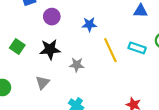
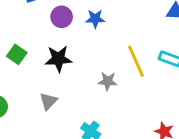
blue star: (89, 24) -> (95, 19), moved
gray star: (77, 65) -> (108, 81), moved

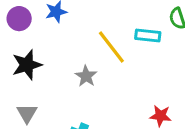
gray star: (108, 81) -> (86, 76), turned -30

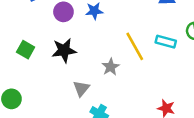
gray triangle: (27, 113) -> (81, 88), moved

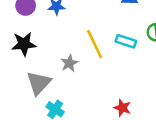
gray triangle: (81, 88) -> (39, 83), size x1.5

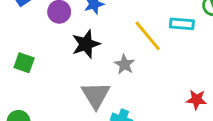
black star: (24, 44) -> (86, 44), moved

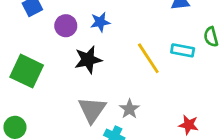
green square: (24, 63) -> (27, 71), size x1.6
gray star: (124, 64) -> (129, 109), moved

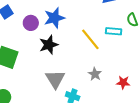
blue star: (100, 22) -> (54, 18), size x1.5
gray star: (129, 109) -> (95, 74), moved

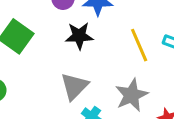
gray star: (95, 74) -> (132, 95), size x1.6

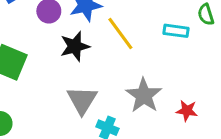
yellow line: (139, 45) -> (120, 34), moved

